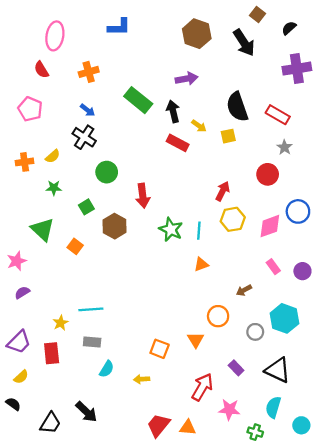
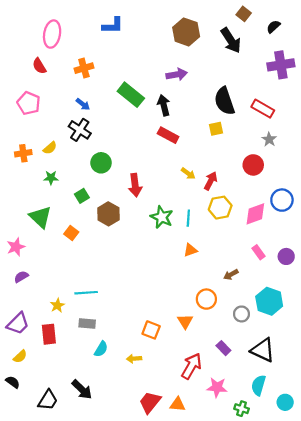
yellow arrow: (199, 126) -> (188, 173), moved

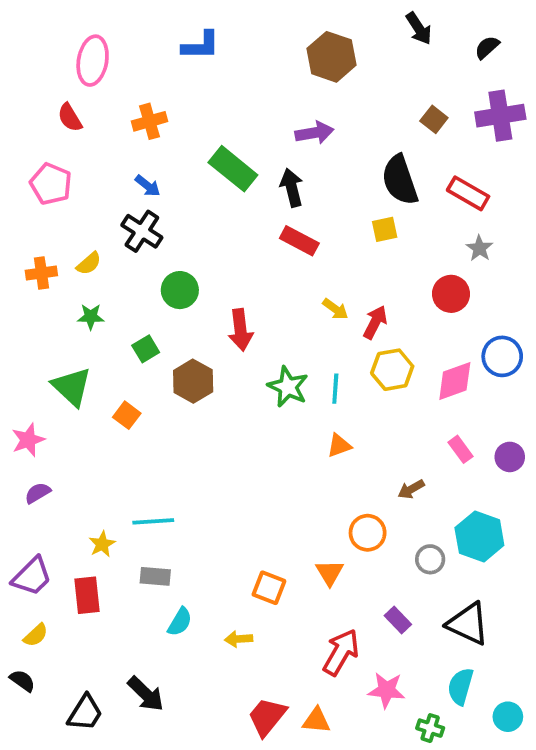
brown square: (244, 14) -> (434, 119), moved
black arrow: (231, 40) -> (419, 28), moved, size x0.7

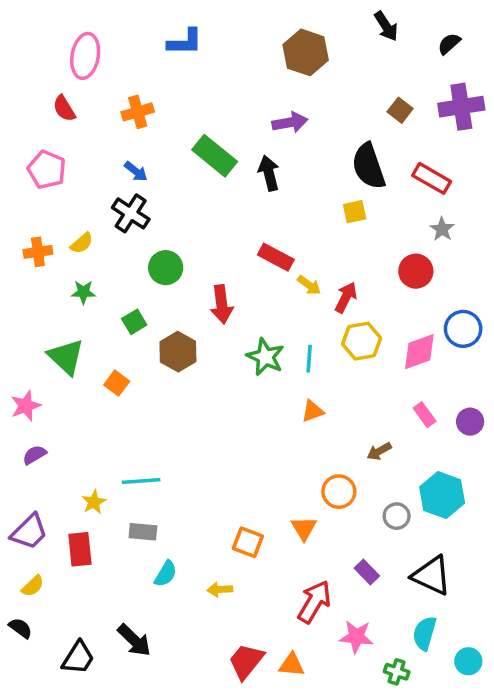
red rectangle: (299, 241) -> (276, 257), moved

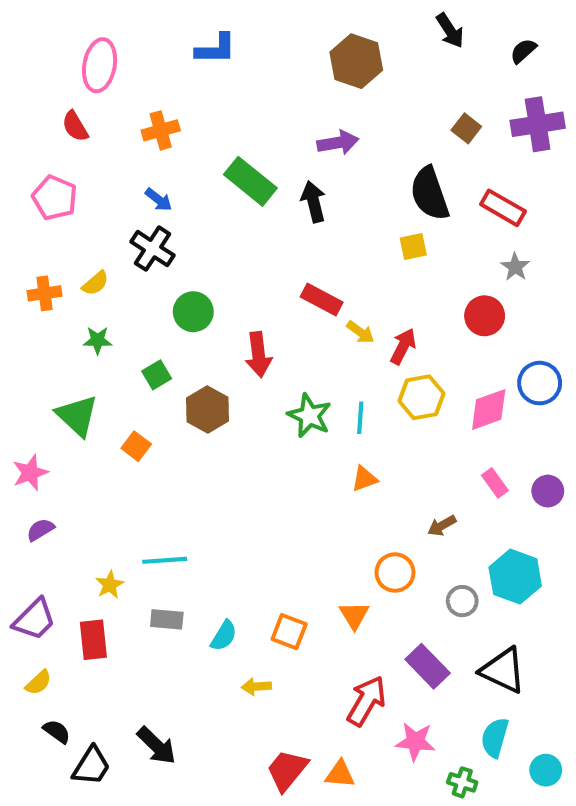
purple rectangle: (367, 572) -> (428, 666), size x1.5
cyan semicircle: (166, 574) -> (224, 636), moved
black semicircle: (20, 628) -> (57, 731), moved

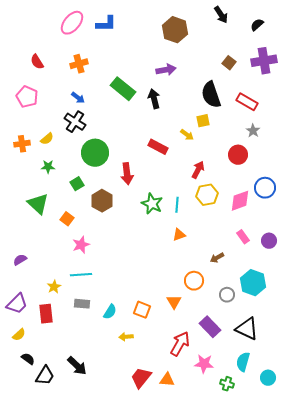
pink ellipse: (100, 65) -> (72, 23), moved, turned 30
green circle: (193, 312) -> (95, 153), size x1.4
yellow arrow: (360, 332) -> (187, 135), moved
pink star: (30, 473) -> (81, 245), moved

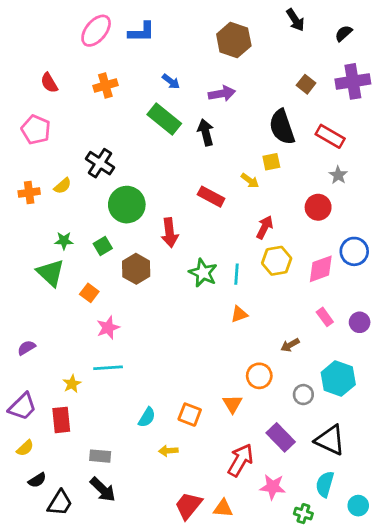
blue arrow: (78, 98) -> (171, 81), moved
green star: (48, 167) -> (64, 241), moved
gray rectangle: (82, 304) -> (100, 456), moved
black semicircle: (28, 359) -> (37, 480), turned 112

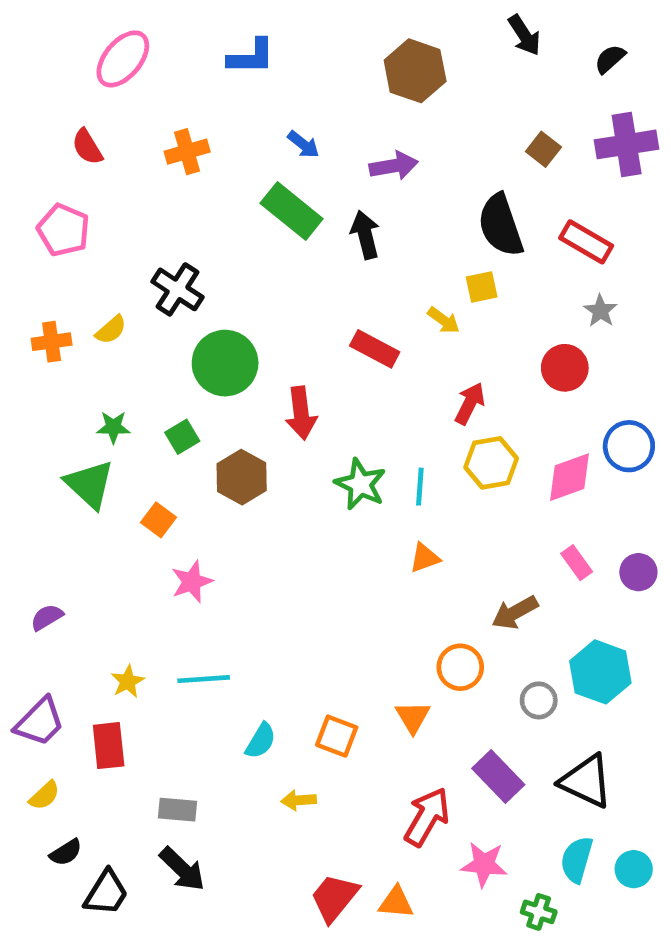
pink ellipse: (96, 31) -> (123, 59), moved
brown arrow: (290, 345) -> (515, 613), size x1.4
cyan line: (108, 368) -> (204, 679), moved
cyan circle: (358, 506) -> (634, 869), moved

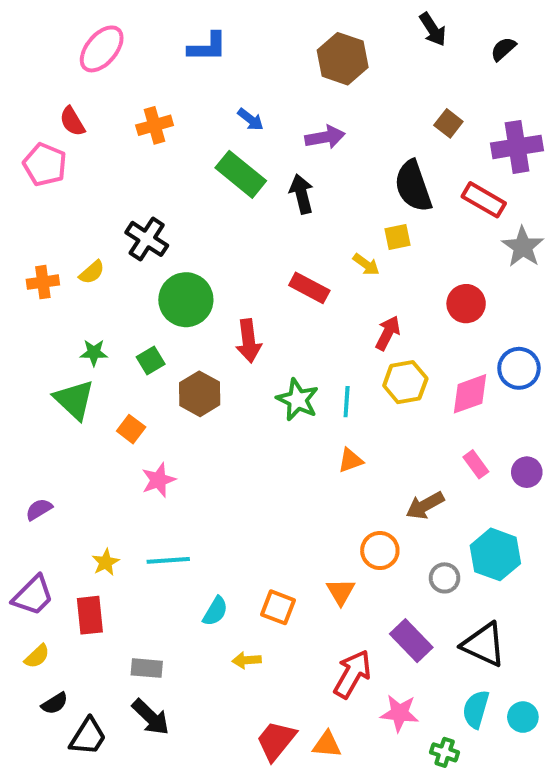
purple cross: (627, 144) -> (517, 147), moved
pink pentagon: (63, 230) -> (45, 165), moved
gray star: (600, 311) -> (523, 247), moved, size x1.5

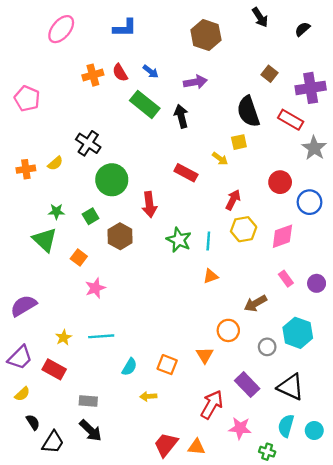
red semicircle: (72, 121) -> (120, 73), moved
blue circle: (519, 368) -> (310, 202), moved
purple semicircle: (39, 509) -> (23, 306), size x1.6
red rectangle: (90, 615) -> (54, 369), turned -55
black semicircle: (55, 703) -> (33, 422), turned -91

